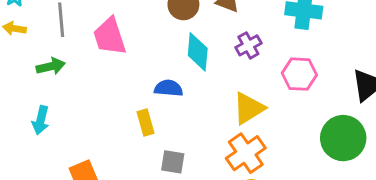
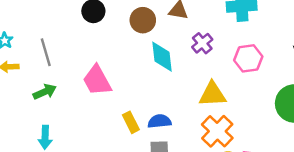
pink trapezoid: (110, 36) -> (97, 80), moved
blue semicircle: (169, 88) -> (159, 121), moved
yellow triangle: (249, 108) -> (212, 94), turned 40

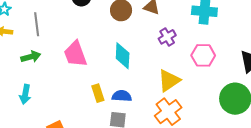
cyan diamond: (162, 57) -> (123, 56), moved
yellow triangle: (212, 94) -> (169, 81), turned -40

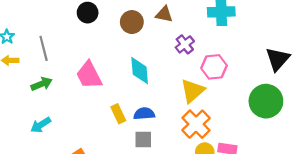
pink hexagon: (203, 55) -> (214, 67), moved
cyan arrow: (25, 94) -> (41, 125), turned 54

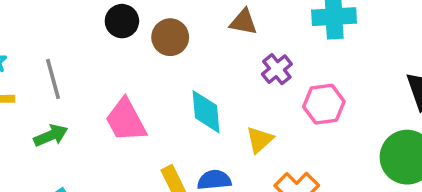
brown circle: (132, 22) -> (170, 37), moved
yellow triangle: (193, 91) -> (260, 140), moved, size x0.7

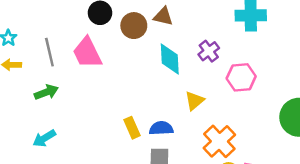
brown triangle: (243, 22) -> (163, 16), moved
cyan diamond: (206, 112) -> (170, 59), moved
pink trapezoid: (126, 120) -> (87, 53), moved

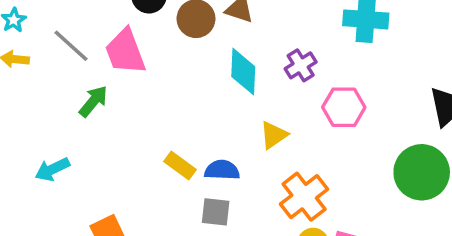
gray line: (49, 52) -> (71, 46), turned -40
green arrow: (46, 92) -> (93, 101), moved, turned -35
yellow rectangle: (132, 128) -> (180, 166), turned -35

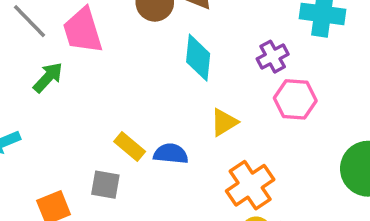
purple cross: (301, 65) -> (273, 57), moved
gray square: (216, 212) -> (105, 185), moved

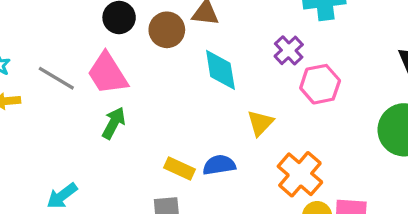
green arrow: (48, 77) -> (114, 123), moved

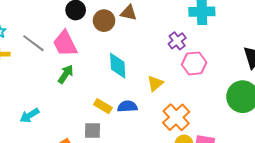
cyan diamond: (220, 70) -> (118, 66), moved

